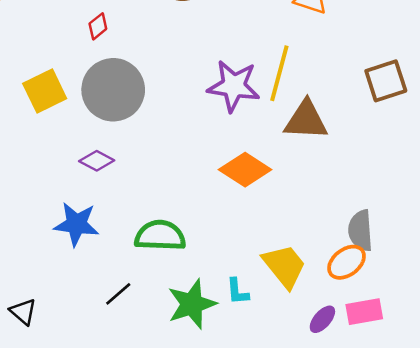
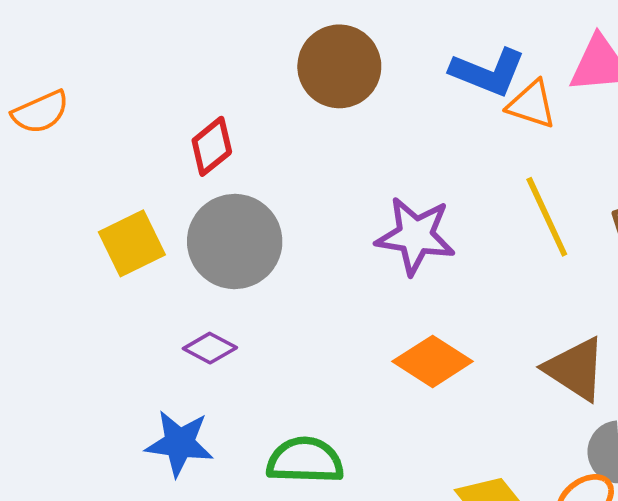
red diamond: (98, 26) -> (212, 146), size x1.4
yellow line: (279, 73) -> (547, 217), moved, turned -40
brown triangle: (306, 120) -> (575, 369), moved, turned 30

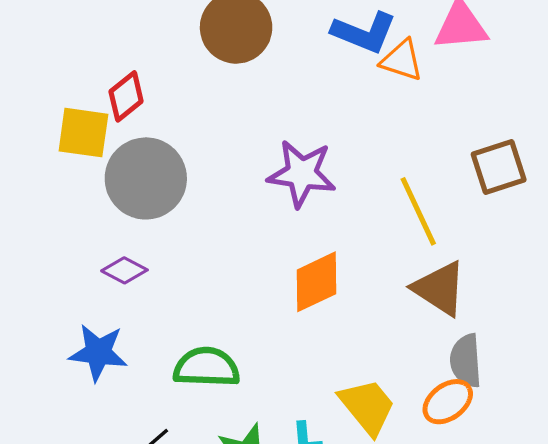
yellow line: (547, 217) -> (418, 211), moved
yellow square: (132, 243) -> (83, 133), moved, turned 34
orange diamond: (433, 361) -> (316, 282), turned -58

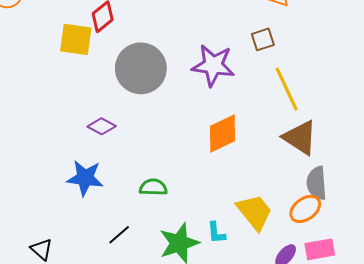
brown square: (499, 167) -> (263, 39), moved, size x0.7
gray circle: (146, 178) -> (141, 68), moved
green semicircle: (207, 367) -> (153, 187), size x0.7

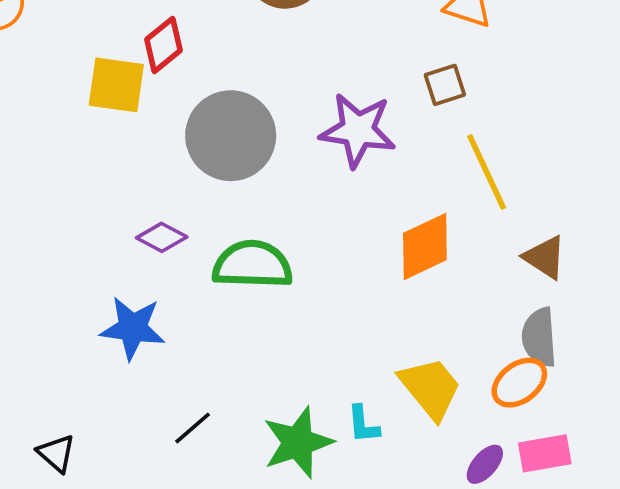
orange diamond: (223, 133) -> (425, 246), moved
brown triangle: (300, 138) -> (545, 257), moved, size x0.7
green semicircle: (153, 187) -> (252, 265), moved, size x1.6

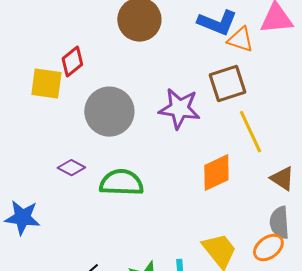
brown square: (445, 85) -> (227, 84), size x1.6
blue star: (133, 328) -> (22, 218), moved

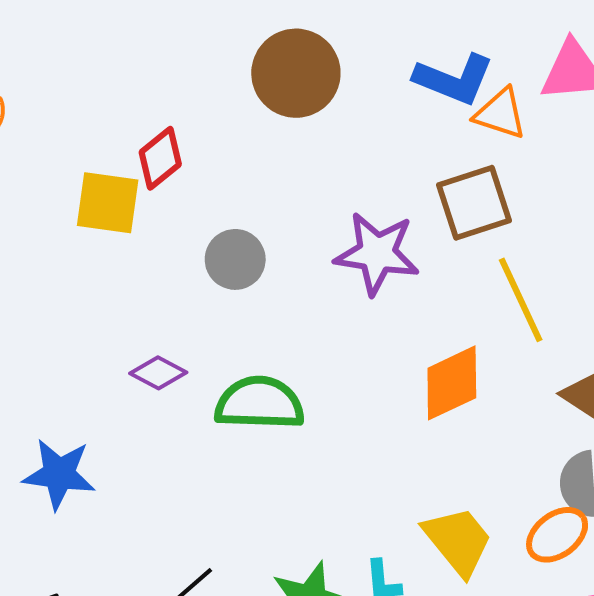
gray circle: (109, 112) -> (235, 259), size x0.6

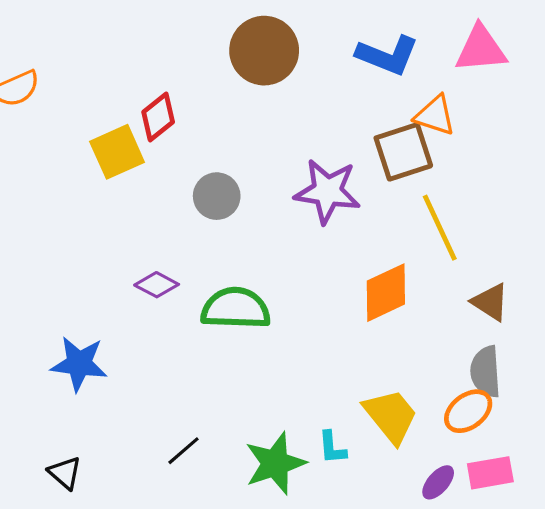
orange triangle: (500, 114) -> (435, 115), moved
yellow square: (108, 203) -> (117, 152), turned -32

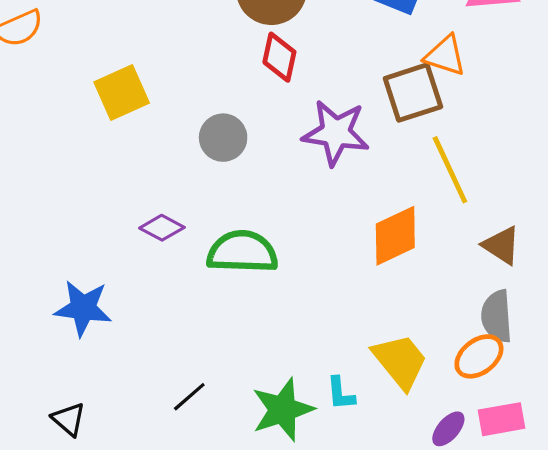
red diamond: (158, 117) -> (279, 57), moved, turned -39

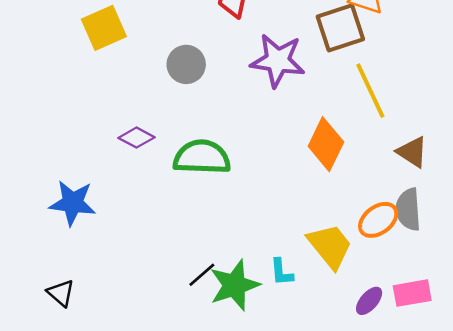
orange diamond: (395, 236) -> (326, 144), turned -39
orange ellipse: (479, 356) -> (378, 220), moved
black line: (189, 397) -> (202, 275), moved

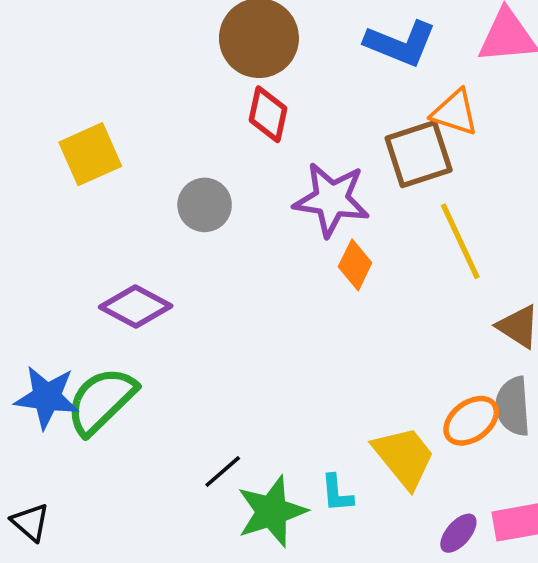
purple diamond: (137, 138) -> (136, 306), size x1.4
orange diamond: (326, 144) -> (355, 265), moved, size x0.7
green semicircle: (202, 157) -> (101, 401), moved, turned -46
black line: (202, 275) -> (223, 472), moved

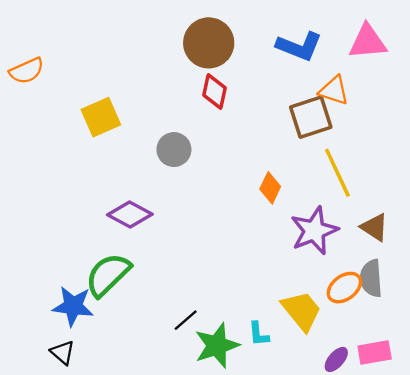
purple star: (331, 199) -> (314, 231), moved, turned -30
blue star: (47, 397) -> (73, 306), moved

